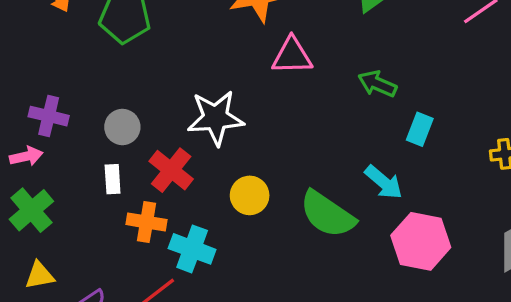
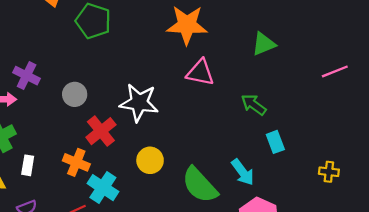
cyan rectangle: (420, 129) -> (275, 142), turned -55
white rectangle: (113, 179) -> (28, 165), moved

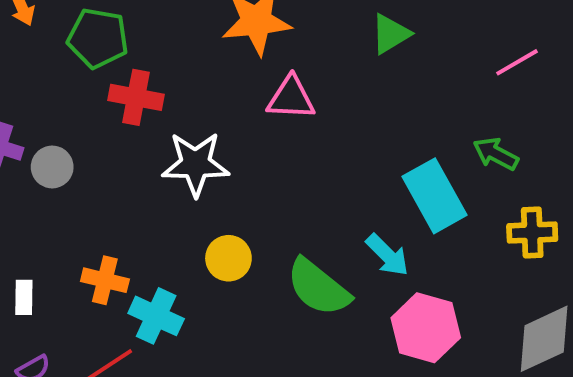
gray circle: (75, 94) -> (52, 167), moved
green arrow: (254, 105) -> (496, 154), moved
red cross: (101, 131) -> (136, 97), moved, turned -32
cyan rectangle: (275, 142) -> (435, 196), size x1.8
yellow cross: (329, 172) -> (532, 232), size x1.4

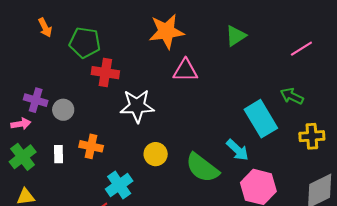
orange cross: (105, 280) -> (91, 146), moved
white rectangle: (24, 297) -> (58, 154), moved
cyan cross: (156, 316) -> (119, 185), turned 32

